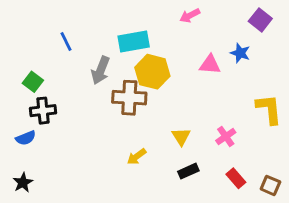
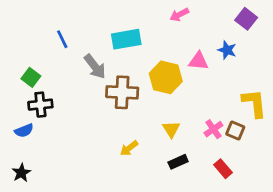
gray arrow: (101, 70) -> (95, 66), turned -60
yellow hexagon: (152, 72) -> (166, 77), moved
brown square: (270, 185) -> (235, 130), moved

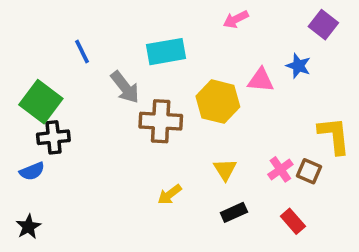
green square: (31, 77) -> (41, 102), size x1.6

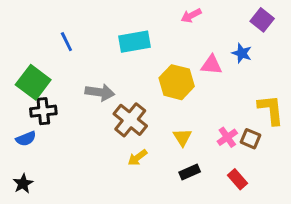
gray arrow: (125, 87) -> (100, 92), moved, turned -44
brown cross: (161, 121) -> (130, 120), moved, turned 36

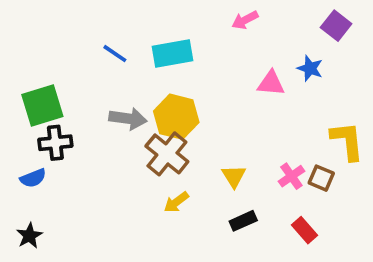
blue line: (66, 42) -> (115, 54), moved, turned -30
green square: (33, 82) -> (42, 106), turned 36
yellow hexagon: (177, 82) -> (176, 117), moved

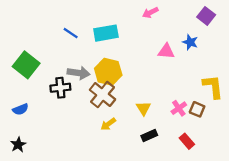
green square: (42, 106) -> (26, 65), turned -35
black cross: (55, 143) -> (60, 88), moved

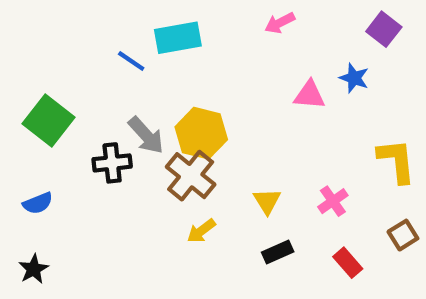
cyan rectangle: (106, 33) -> (178, 38), moved
gray arrow: (79, 73) -> (146, 135), turned 40
brown square: (197, 109) -> (403, 235), moved, turned 35

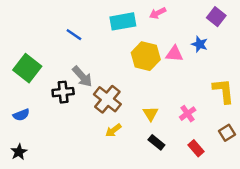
cyan rectangle: (178, 38) -> (123, 21), moved
yellow hexagon: (201, 133) -> (146, 56), moved
black rectangle: (278, 252) -> (156, 142), turned 63

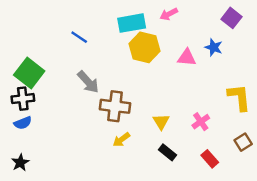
yellow hexagon: (146, 56) -> (144, 47), moved
black cross: (63, 92) -> (23, 99), moved
brown cross: (107, 99) -> (115, 106), turned -32

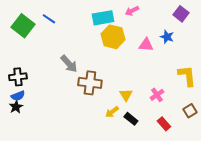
blue line: (79, 37) -> (49, 19), moved
green square: (29, 73) -> (23, 26), moved
yellow arrow: (121, 140) -> (112, 112), moved
black star: (20, 163) -> (16, 107), moved

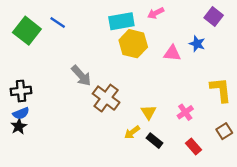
brown cross: (90, 83) -> (106, 98), turned 30

